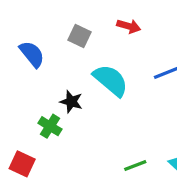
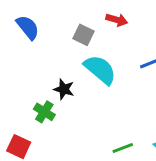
gray square: (80, 36) -> (84, 35), moved
blue semicircle: (32, 54) -> (28, 27), moved

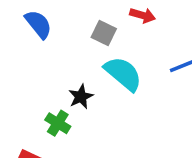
black star: (64, 89) -> (81, 97), turned 30

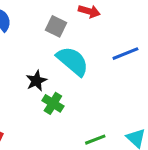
green cross: (58, 123) -> (53, 103), moved

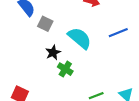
gray square: (56, 26) -> (45, 24), moved

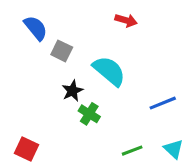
blue line: (118, 33) -> (163, 103), moved

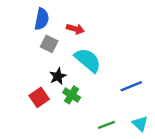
red arrow: (126, 20) -> (75, 29), moved
blue semicircle: (36, 28) -> (42, 19), moved, turned 50
red square: (26, 149) -> (39, 97), moved, turned 30

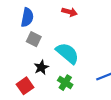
red arrow: (75, 29) -> (70, 12), moved
green cross: (72, 95) -> (65, 83), moved

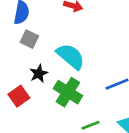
green cross: (65, 83) -> (68, 92), size x1.5

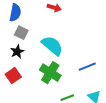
black star: (39, 74) -> (17, 52), moved

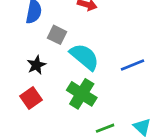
gray square: (21, 33) -> (57, 35), moved
blue line: (87, 67) -> (132, 65), moved

